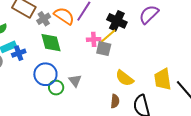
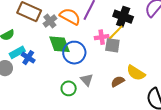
blue cross: (19, 53) -> (28, 58), turned -32
blue circle: (45, 74) -> (74, 53), moved
brown semicircle: (115, 101) -> (118, 81), moved, turned -120

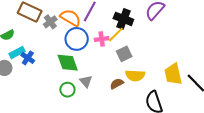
green diamond: (59, 44) -> (68, 63), moved
gray square: (112, 45) -> (124, 54), moved, turned -35
blue circle: (74, 53) -> (77, 39), moved
yellow semicircle: (136, 73) -> (135, 75), turned -30

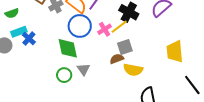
pink cross: (102, 39) -> (105, 29), turned -32
yellow trapezoid: (173, 74) -> (175, 52), moved
brown semicircle: (117, 84) -> (117, 59), moved

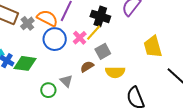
green diamond: (68, 48) -> (25, 63), moved, turned -60
brown semicircle: (117, 59) -> (87, 67), moved

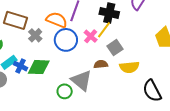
gray cross: (27, 23) -> (35, 35), moved
brown semicircle: (87, 67) -> (101, 64), turned 32
gray triangle: (66, 81) -> (81, 80), size x1.6

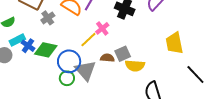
yellow line: (104, 30) -> (88, 40), moved
blue circle: (66, 40) -> (69, 61), moved
gray square: (115, 48) -> (123, 54), moved

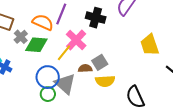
pink cross: (102, 28) -> (76, 40), size x1.5
green diamond: (46, 50) -> (36, 45), moved
yellow semicircle: (135, 66) -> (105, 81), moved

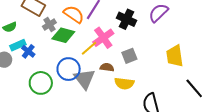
gray square: (100, 62) -> (129, 56), moved
green circle: (48, 94) -> (41, 83), moved, size x1.5

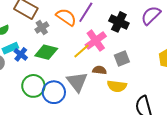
green diamond: (63, 35) -> (46, 52), moved
blue circle: (69, 69) -> (54, 92), moved

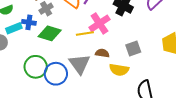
yellow line: (81, 51) -> (85, 33), turned 30
blue cross: (21, 54) -> (29, 22), moved, turned -32
gray square: (122, 59) -> (133, 49), moved

